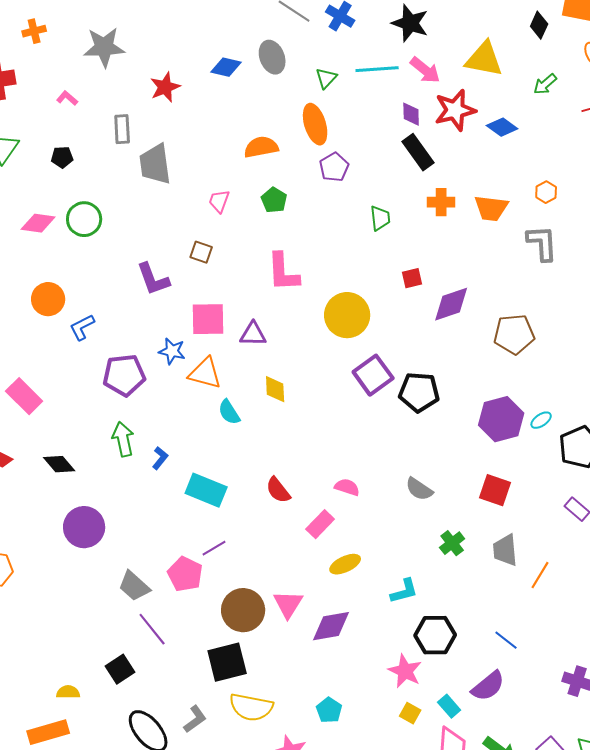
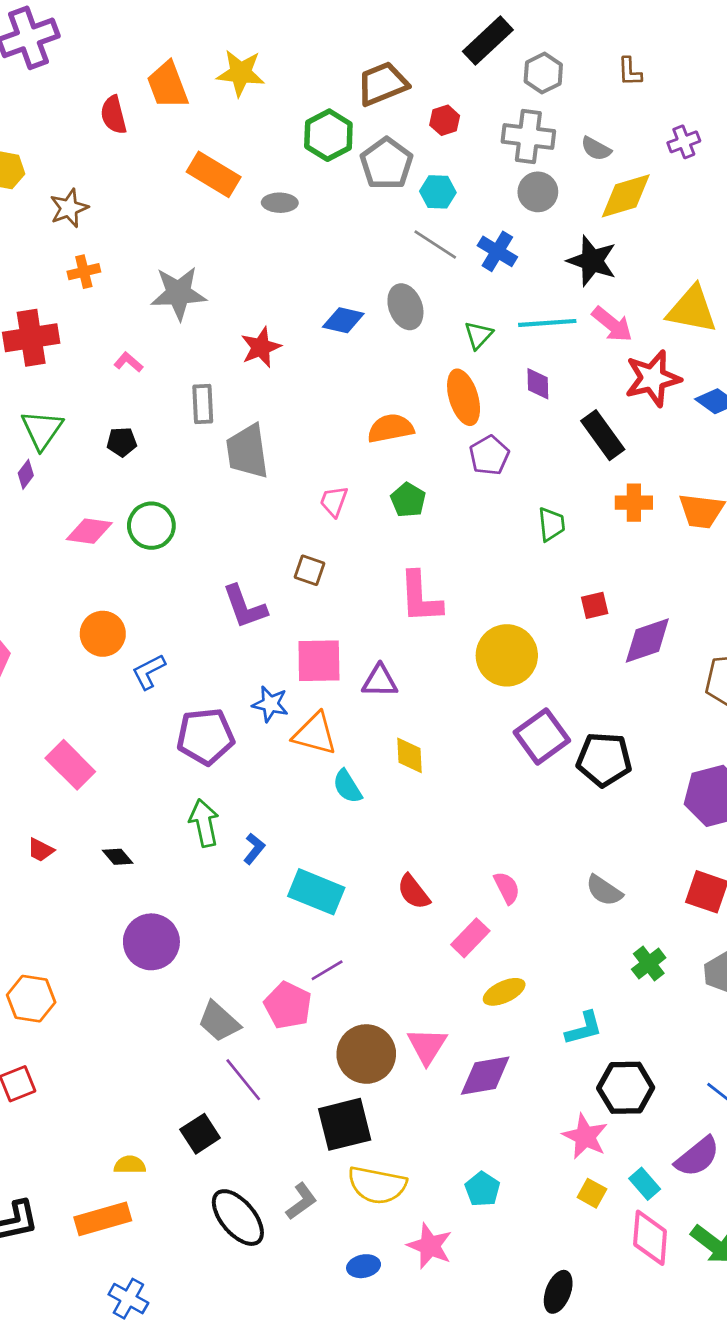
purple diamond: (411, 114) -> (538, 384), moved
black diamond: (59, 464) -> (118, 857), size x0.7
pink semicircle: (347, 487) -> (507, 888), turned 45

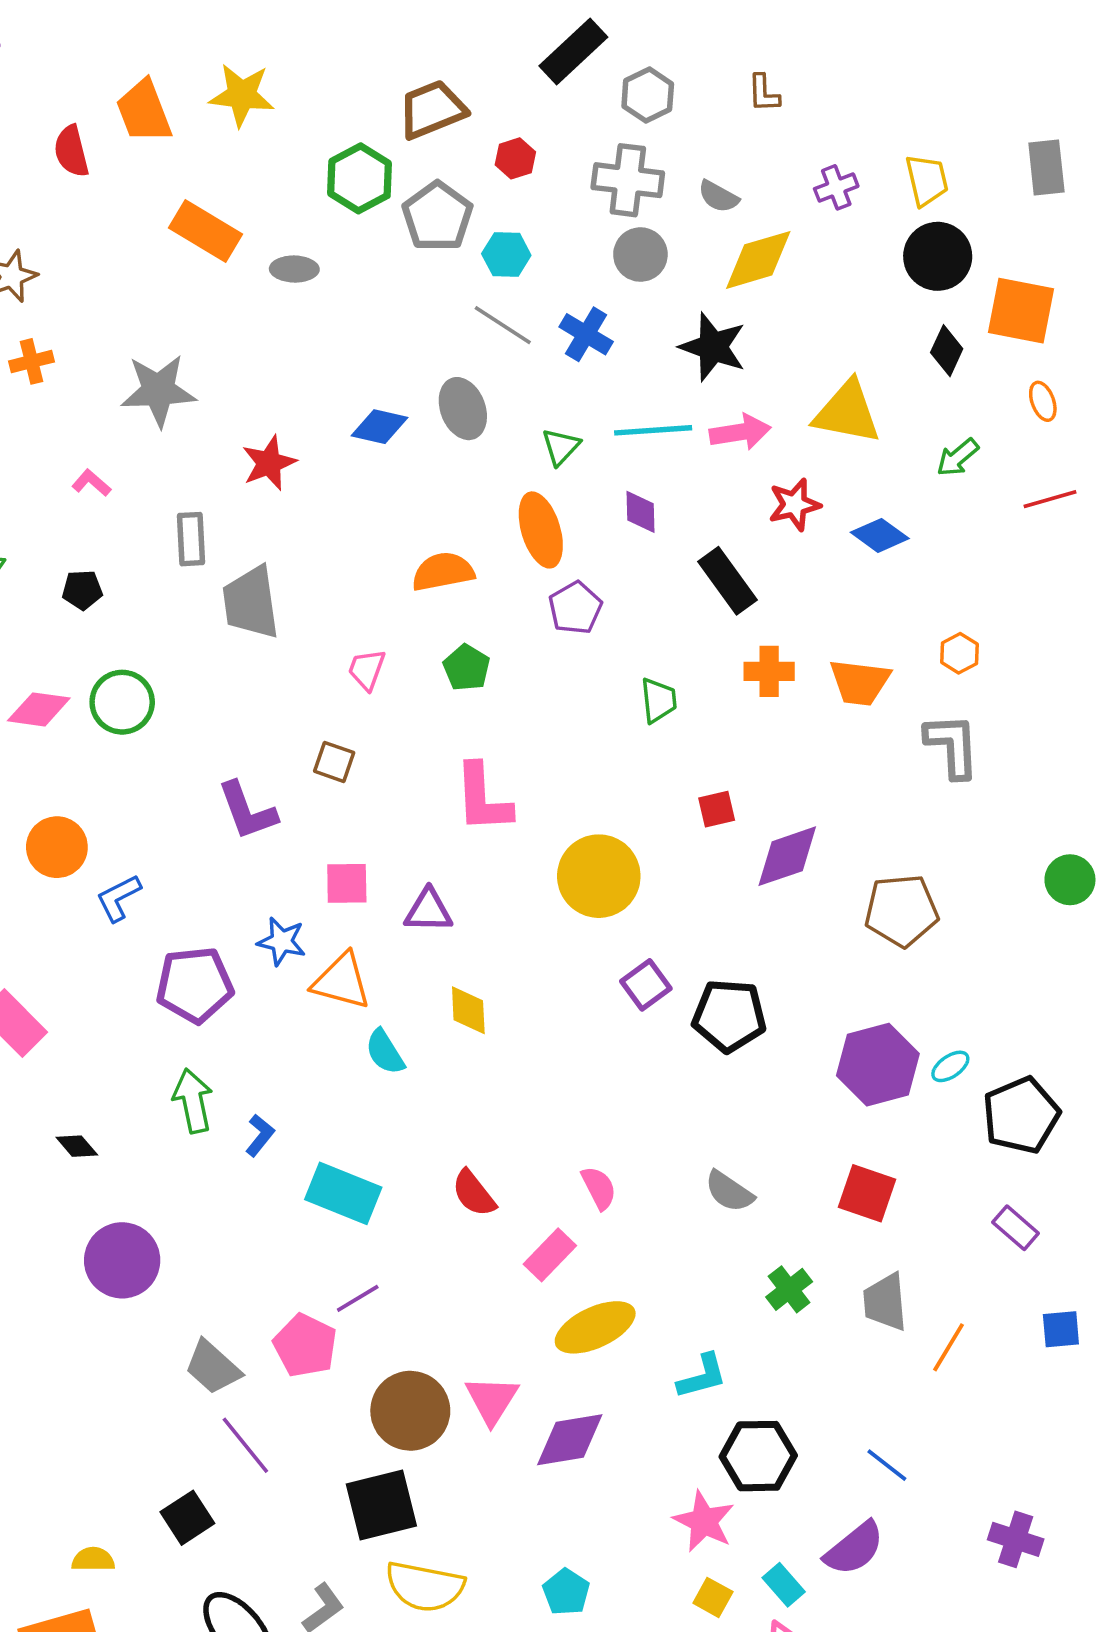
pink arrow: (612, 324) -> (740, 432), turned -48
red star: (653, 378) -> (795, 505), size x0.7
pink square: (319, 661) -> (347, 883), size x0.7
purple square: (542, 736) -> (646, 985), size x0.7
yellow ellipse: (504, 992) -> (595, 1327), size x1.4

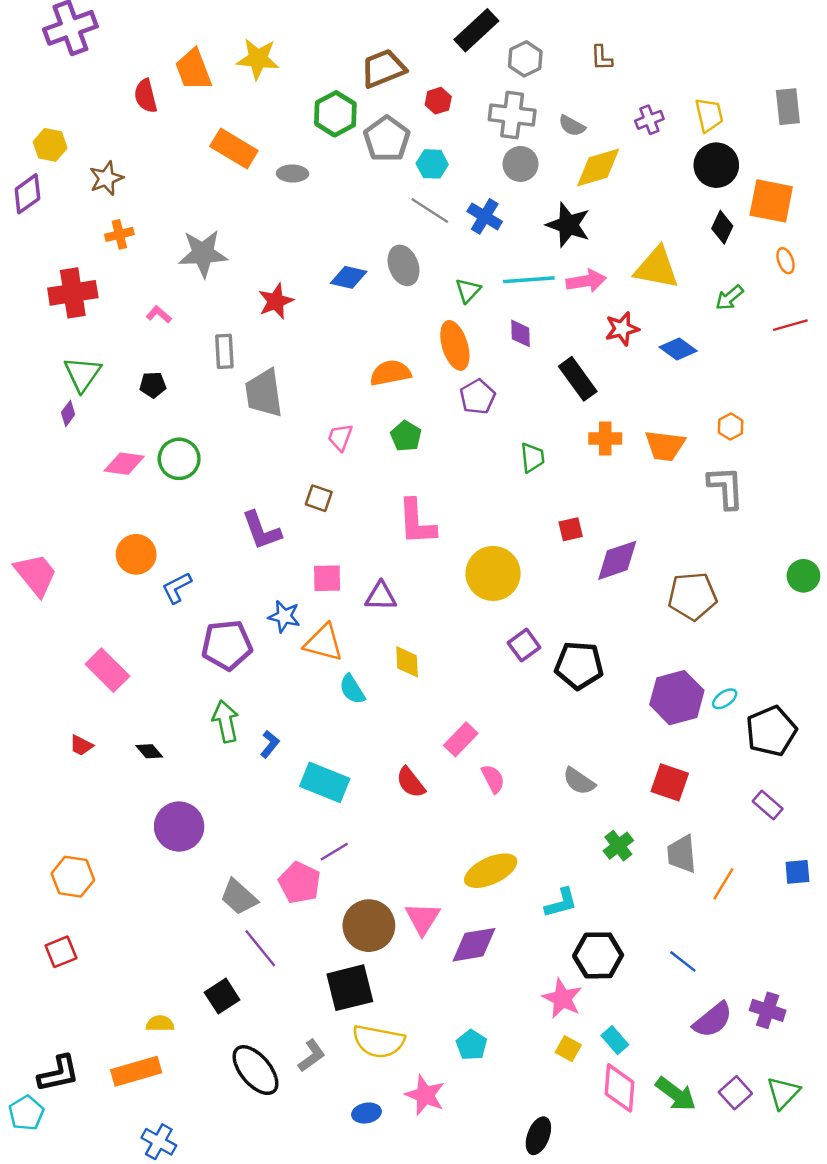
pink rectangle: (550, 1255) -> (461, 739), moved
purple semicircle: (854, 1548) -> (713, 1020), moved

